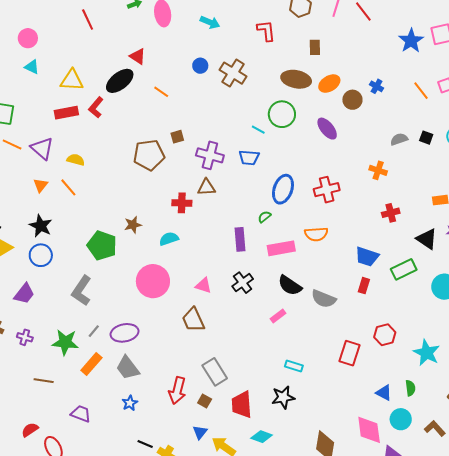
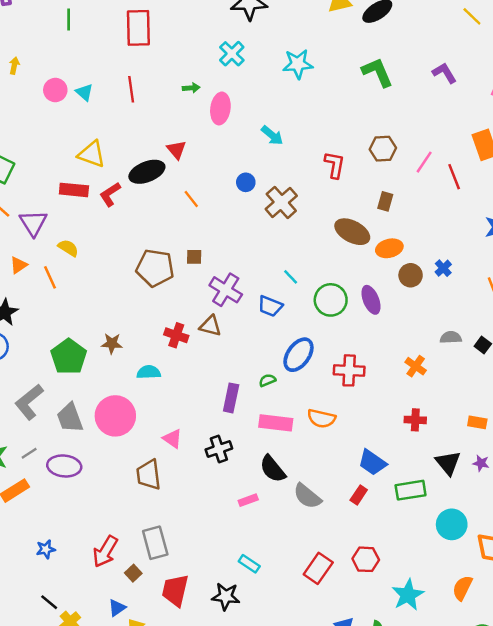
cyan triangle: (32, 67) -> (84, 92), moved
green circle: (282, 114) -> (331, 300), moved
gray trapezoid: (128, 368) -> (70, 418), moved

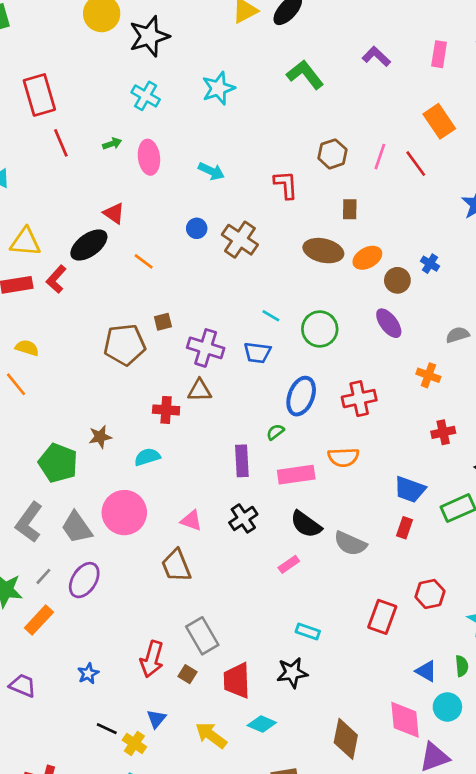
red line: (131, 89) -> (61, 143), moved
purple ellipse: (371, 300) -> (389, 323), moved
purple ellipse: (64, 466) -> (84, 580), turned -48
blue triangle: (117, 608) -> (156, 719), moved

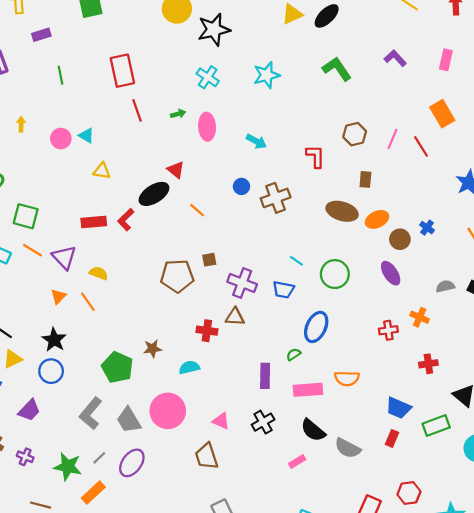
brown cross: (240, 240) -> (276, 198), turned 32
yellow triangle: (25, 242) -> (102, 171), moved, size x0.7
red cross: (359, 399) -> (388, 330), moved, size x0.7

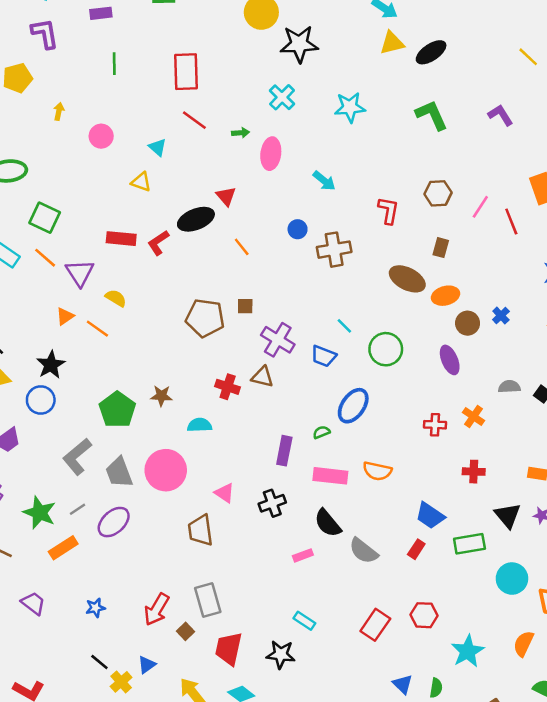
red line: (137, 110) -> (194, 120), turned -45
cyan triangle: (86, 136) -> (158, 147), moved
orange line: (88, 302) -> (97, 329), turned -30

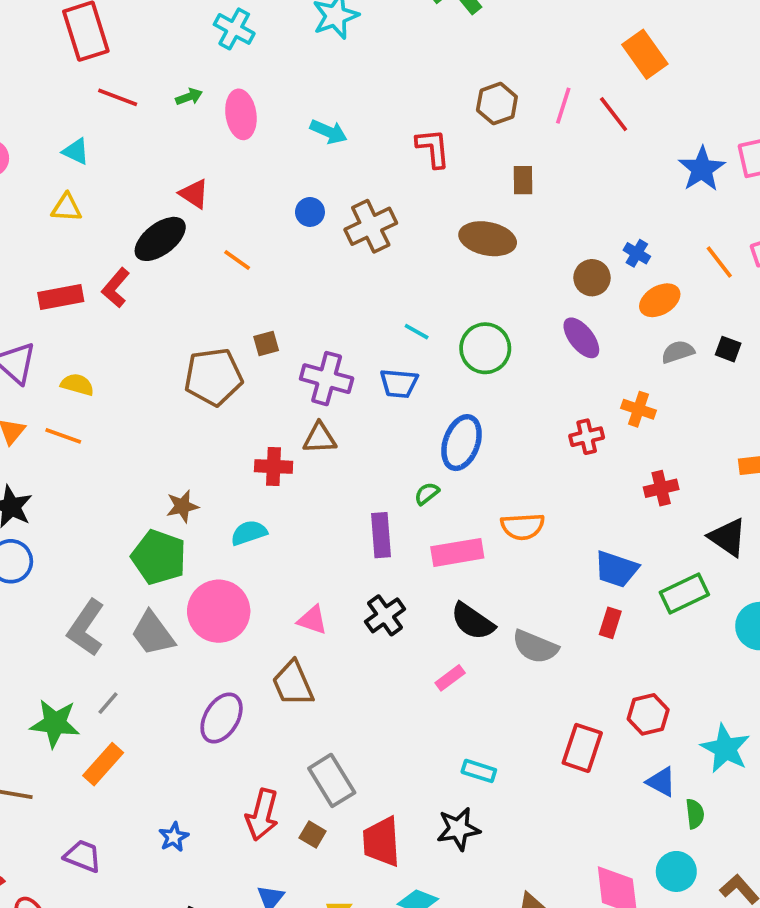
orange ellipse: (446, 296) -> (660, 300), moved
green pentagon: (117, 410) -> (159, 557), moved
purple ellipse: (114, 522) -> (222, 718), moved
blue triangle: (403, 684) -> (661, 782), moved

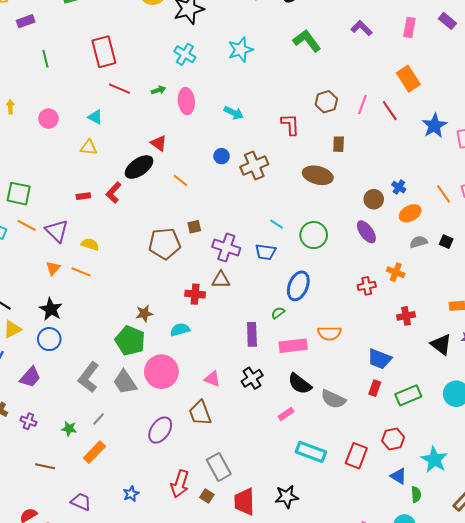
blue star: (702, 169) -> (434, 126), moved
red rectangle: (61, 297) -> (83, 196), size x0.6
green rectangle: (684, 593) -> (408, 395), moved
green star: (55, 723) -> (69, 429), size x0.6
cyan rectangle: (479, 771) -> (311, 452), moved, size x1.6

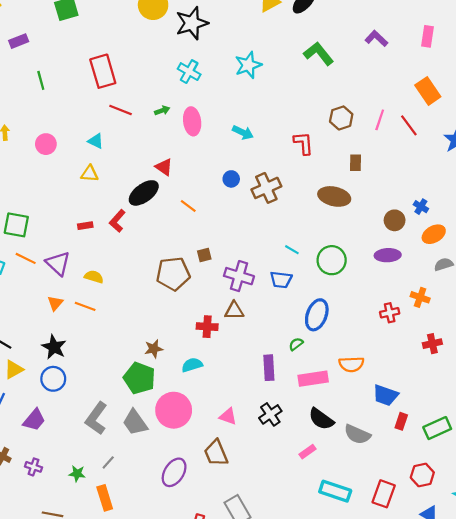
purple ellipse: (366, 232) -> (388, 255), turned -55
blue trapezoid: (379, 359) -> (385, 395), moved
orange rectangle: (94, 452) -> (105, 498), turned -60

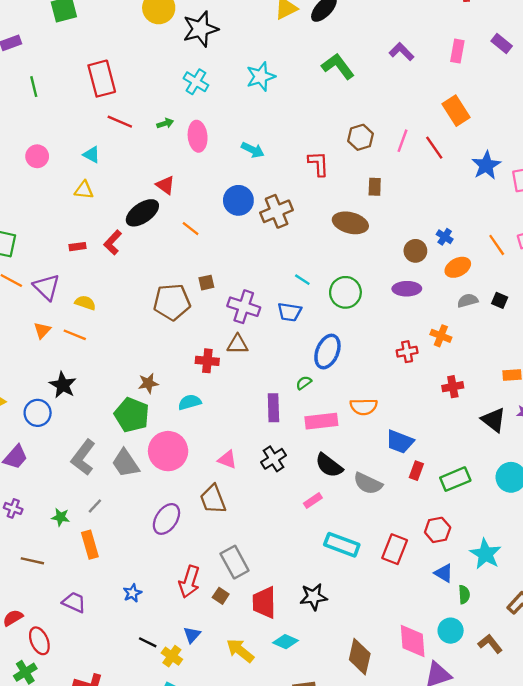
blue circle: (231, 179) -> (238, 200), size x1.6
black star: (54, 347) -> (63, 385), moved

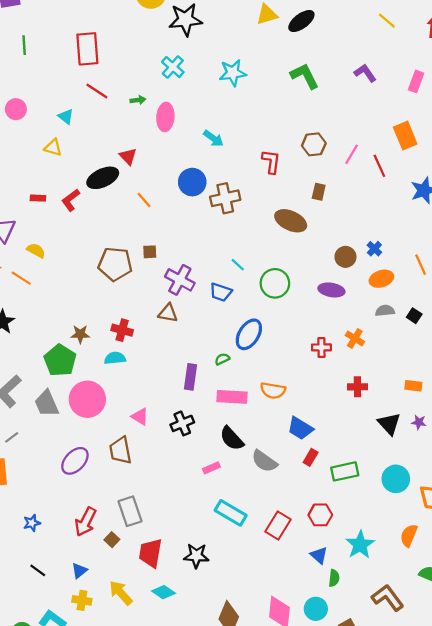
red cross: (207, 361) -> (122, 330), moved
yellow cross: (172, 656) -> (82, 600), moved, turned -36

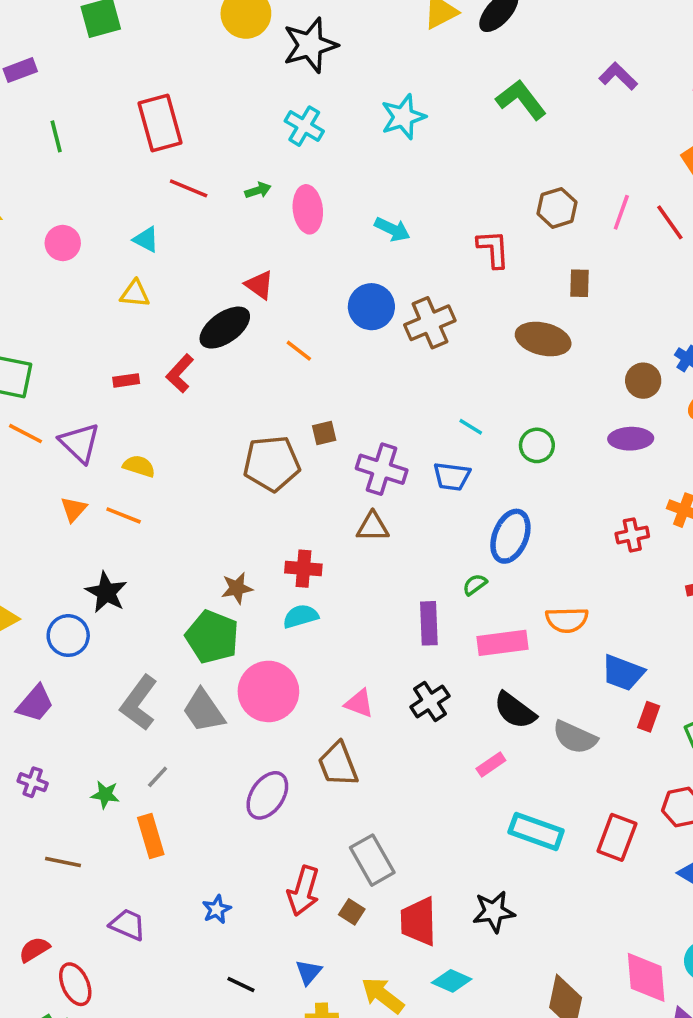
green circle: (275, 283) -> (537, 445), size x0.7

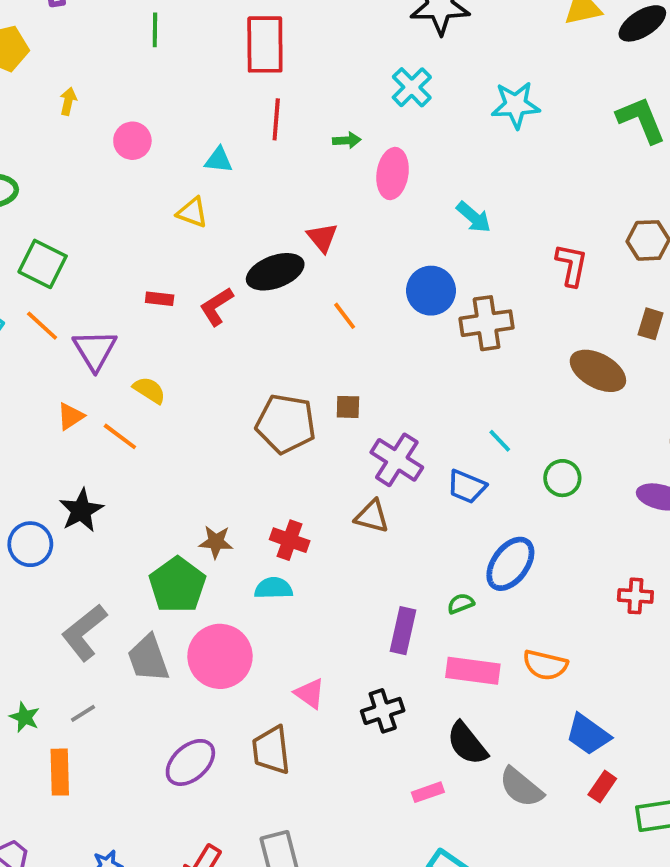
red line: (189, 188) -> (276, 119), turned 57
cyan triangle: (146, 239) -> (219, 160), turned -36

